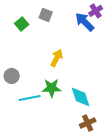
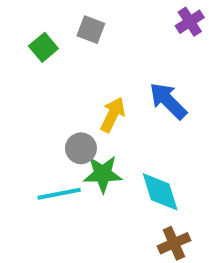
blue arrow: (85, 22) -> (168, 101), moved
gray circle: (12, 76) -> (81, 148), moved

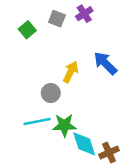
purple cross: (190, 22) -> (84, 14), moved
green star: (103, 174) -> (64, 125), moved
cyan diamond: (160, 192) -> (84, 144), moved

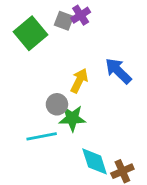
purple cross: (84, 14) -> (81, 15), moved
green square: (27, 30) -> (30, 33), size x1.6
green star: (64, 125) -> (72, 118), moved

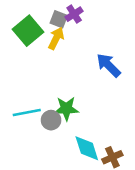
yellow arrow: (79, 81) -> (56, 38), moved
gray circle: (57, 104) -> (51, 120), moved
cyan line: (42, 136) -> (27, 112), moved

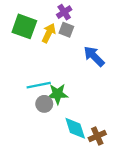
gray square: (59, 19) -> (66, 30), moved
green square: (28, 31) -> (24, 26), turned -30
cyan line: (27, 112) -> (39, 85), moved

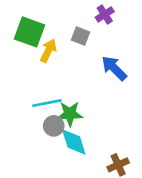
purple cross: (64, 12) -> (105, 14), moved
yellow arrow: (49, 33) -> (48, 51), moved
cyan diamond: (75, 128) -> (74, 142), moved

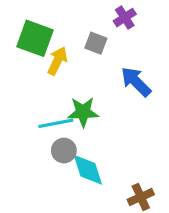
green star: (70, 114) -> (83, 112), moved

